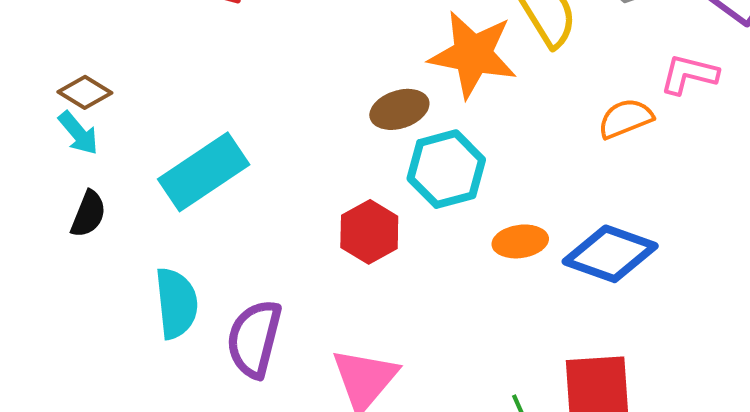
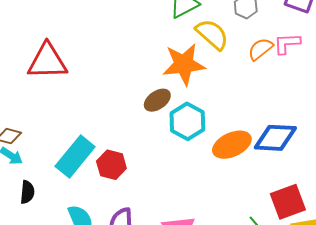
orange semicircle: (626, 118) -> (260, 49), moved
red hexagon: (369, 232) -> (111, 165), moved
orange ellipse: (520, 241) -> (232, 145), size x1.5

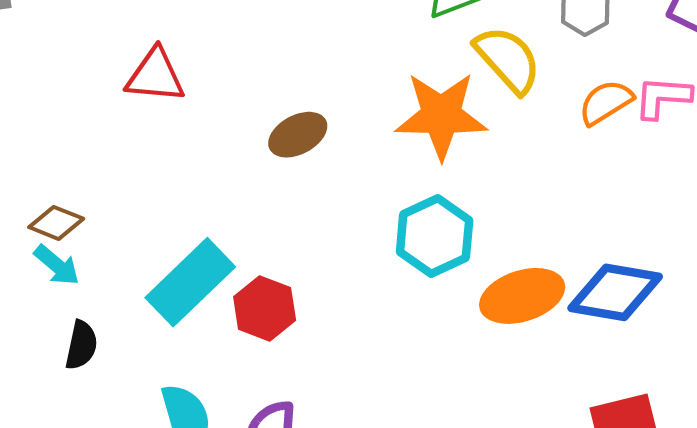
red triangle: (47, 61) -> (155, 76), size x0.7
brown ellipse: (157, 100) -> (298, 135), moved

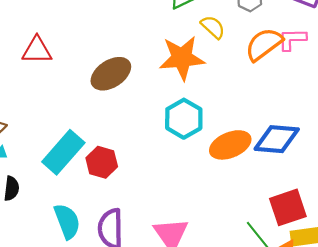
yellow semicircle: (508, 60) -> (213, 27), size x0.7
orange semicircle: (606, 102) -> (264, 44), size x1.4
brown ellipse: (298, 135) -> (111, 74), size x1.4

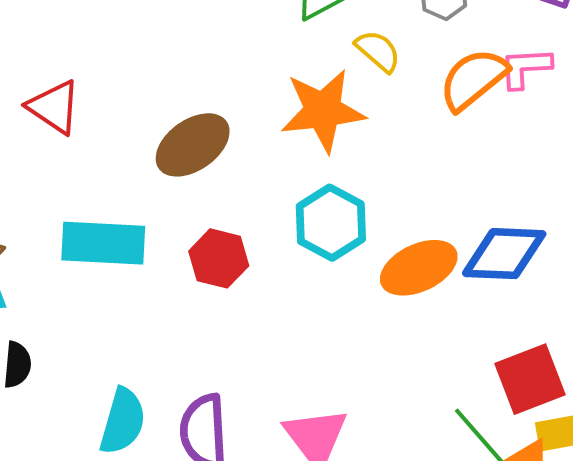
red triangle: (37, 50) -> (54, 107), turned 36
cyan rectangle: (63, 152) -> (103, 243), moved, turned 54
red hexagon: (102, 162) -> (219, 258), moved
cyan semicircle: (67, 221) -> (123, 421), turned 39

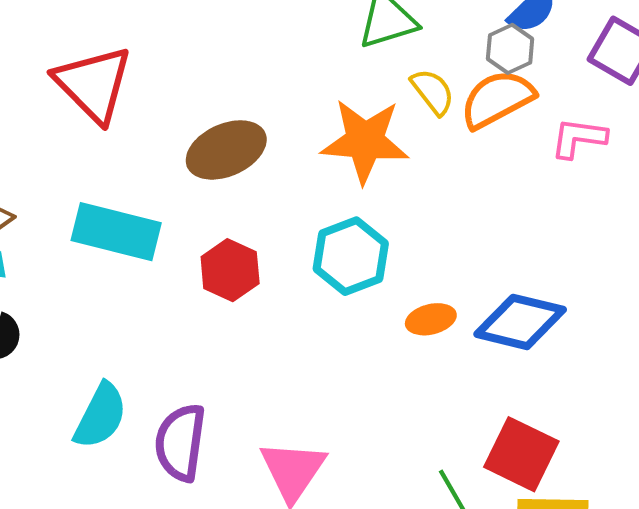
orange semicircle: (473, 79) -> (497, 99), moved
red triangle: (54, 107) -> (93, 84), size x1.4
orange ellipse: (419, 268) -> (431, 319), size x0.6
red square: (530, 379) -> (521, 454), turned 36

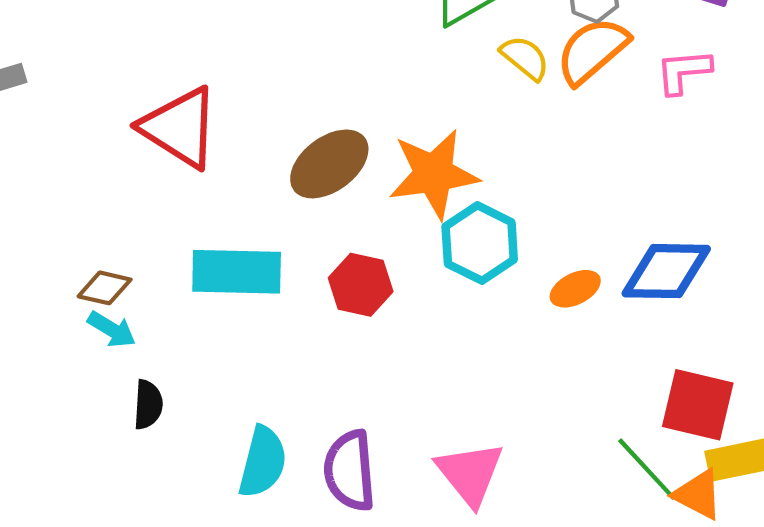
orange star: (365, 141) -> (434, 174), moved

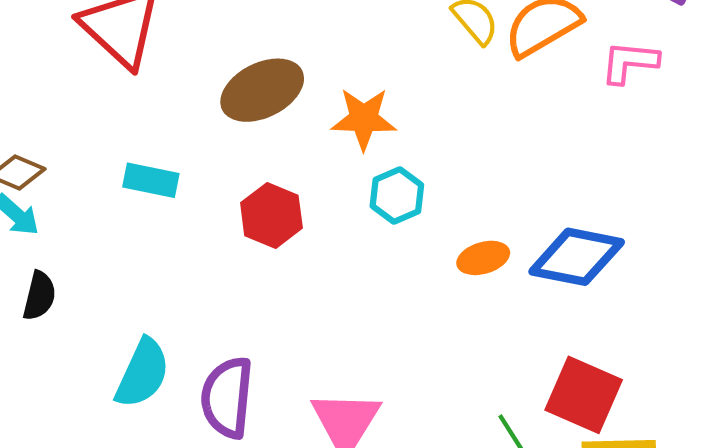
orange star: (434, 174) -> (364, 119), size x0.7
cyan hexagon: (480, 243) -> (397, 196), size x0.7
cyan rectangle: (237, 272) -> (151, 180), size x0.6

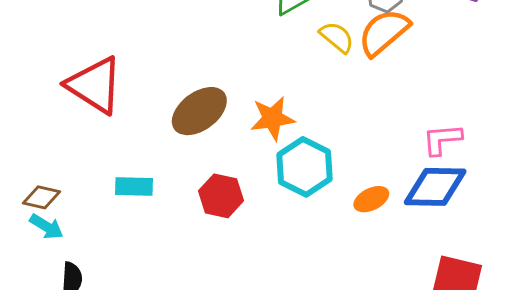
pink L-shape: (630, 62) -> (442, 139), moved
cyan hexagon: (397, 196) -> (305, 167), size x1.5

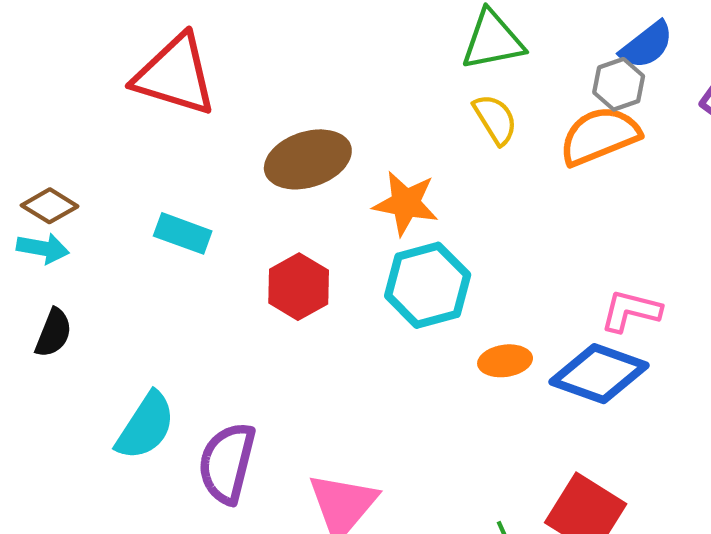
yellow semicircle: (337, 37) -> (495, 119), moved
red triangle: (95, 85) -> (175, 75), turned -34
cyan arrow: (46, 227) -> (43, 248), turned -40

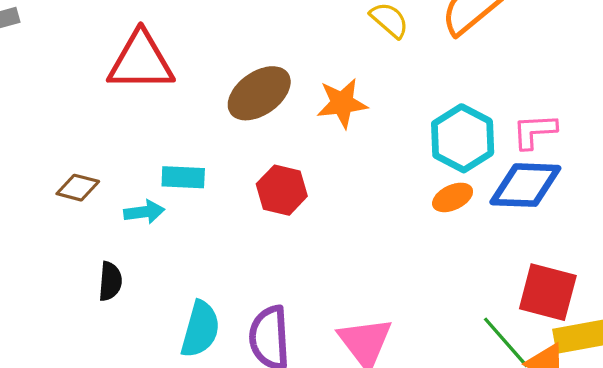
cyan arrow: (43, 248) -> (144, 212), moved
cyan hexagon: (428, 285) -> (463, 138), moved

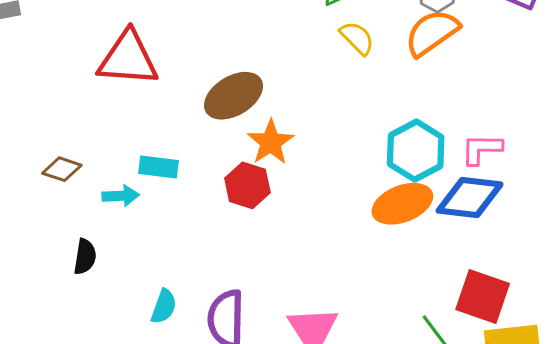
orange star: (342, 103) -> (271, 142), moved, turned -30
orange ellipse: (453, 197) -> (402, 204), size x1.6
cyan semicircle: (200, 329) -> (164, 306), size x0.7

